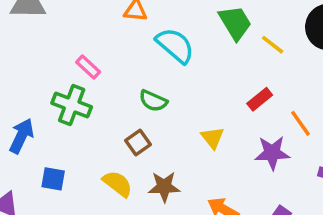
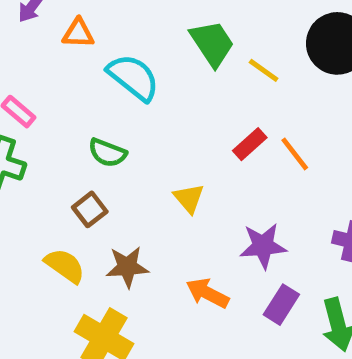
orange line: (301, 123) -> (295, 154), moved
purple star: (272, 153) -> (263, 246), moved

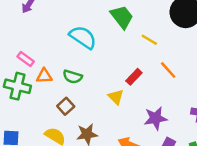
orange triangle: (78, 33) -> (44, 76), moved
yellow line: (264, 70) -> (149, 40), moved
red rectangle: (250, 144) -> (134, 77), moved

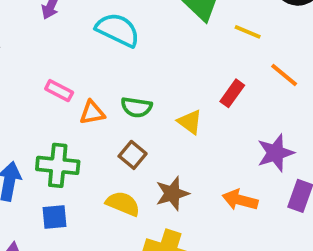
cyan semicircle: (83, 37) -> (118, 30), moved
green cross: (17, 86) -> (58, 165), moved
yellow triangle: (116, 97) -> (190, 122), moved

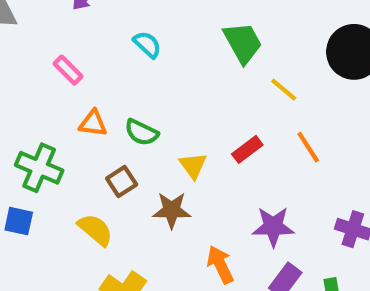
cyan semicircle: (118, 30) -> (147, 44), size x0.6
pink rectangle: (59, 91) -> (68, 70), moved
brown star: (172, 194) -> (172, 210), moved
orange arrow: (240, 200) -> (220, 265), turned 32

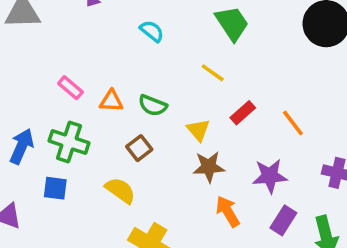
pink rectangle: (68, 70) -> (70, 88), moved
yellow line: (284, 90) -> (213, 73), moved
orange line: (308, 147) -> (293, 123), moved
brown star: (172, 210) -> (209, 167), moved

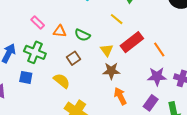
red rectangle: (243, 113) -> (132, 42), size x1.6
purple star: (270, 176) -> (157, 76), moved

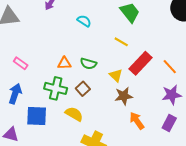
pink rectangle: (38, 22) -> (21, 63), moved
green cross: (35, 52) -> (56, 88), moved
blue square: (26, 77) -> (37, 116), size x1.5

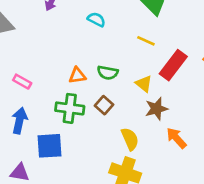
yellow semicircle: (74, 114) -> (130, 139), moved, turned 42

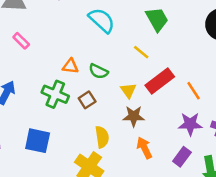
cyan semicircle: (96, 19) -> (102, 20), size x1.6
pink rectangle: (22, 82) -> (21, 41), moved
blue square: (49, 146) -> (38, 141), moved

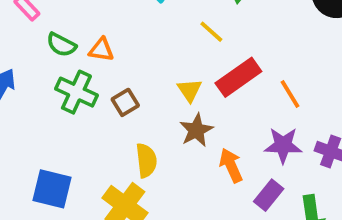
green semicircle: (98, 71) -> (61, 45), moved
brown star: (134, 116) -> (196, 130), turned -30
blue square: (38, 141) -> (52, 189), moved
orange arrow: (144, 148) -> (231, 165), moved

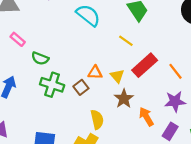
orange triangle: (101, 50) -> (95, 73), moved

